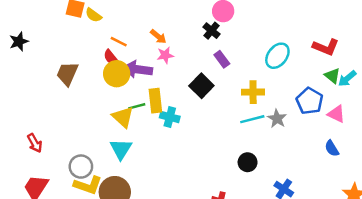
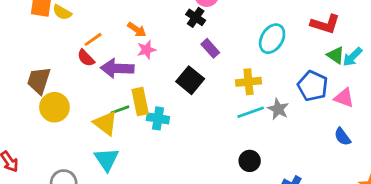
orange line: (119, 42) -> (93, 39), turned -56
yellow circle: (117, 74) -> (54, 107), moved

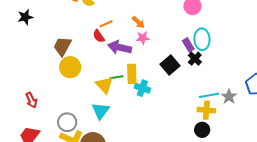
black cross: (196, 17) -> (195, 59), moved
cyan ellipse: (272, 39) -> (202, 39), moved, turned -45
yellow cross: (249, 82) -> (206, 110), moved

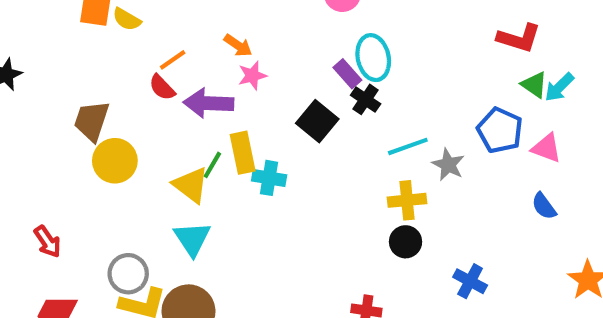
green line: (116, 77) -> (212, 165), turned -40
cyan line: (209, 95) -> (408, 146), moved

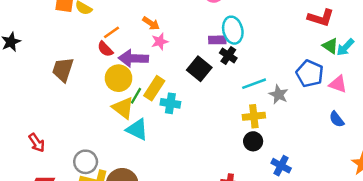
purple rectangle: (347, 74) -> (217, 40), turned -49
yellow rectangle: (243, 153) -> (154, 88), turned 45
yellow circle: (115, 161) -> (119, 78), moved
cyan triangle: (192, 239) -> (137, 129), moved, turned -30
blue cross: (470, 281) -> (281, 166), moved

